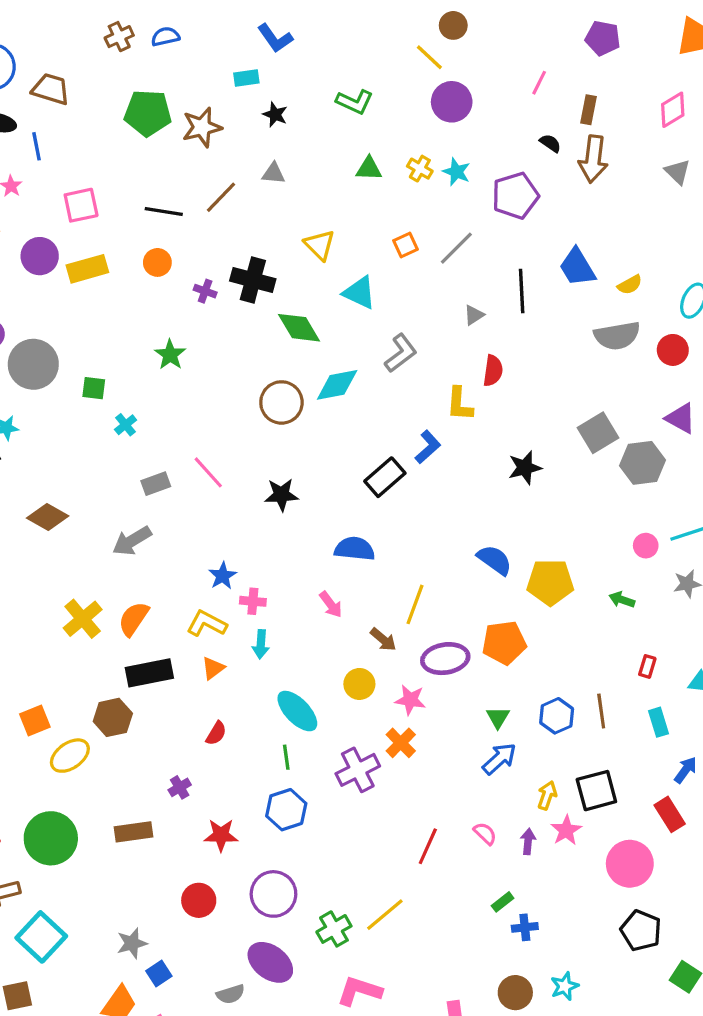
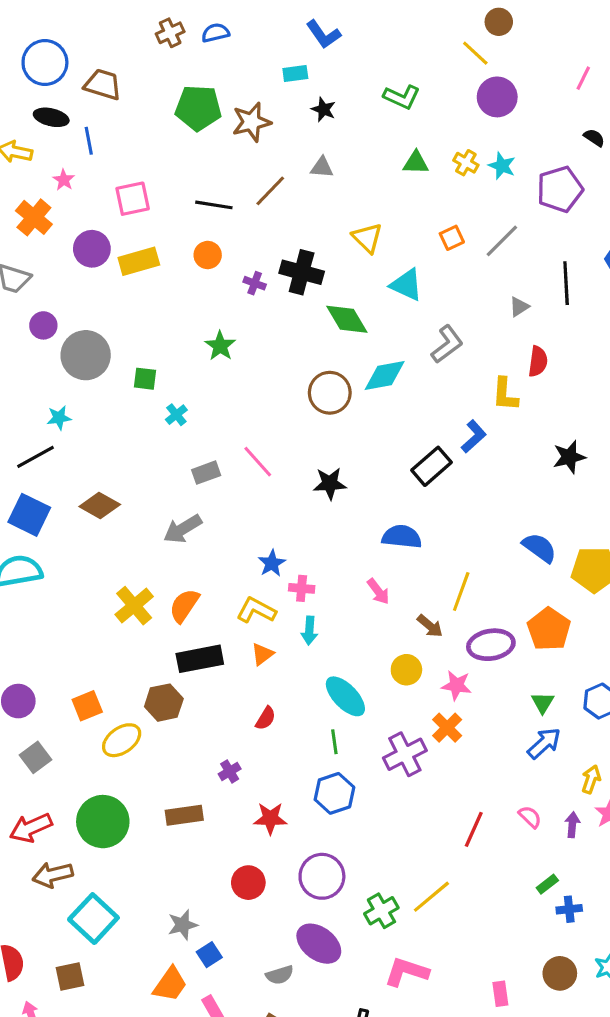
orange pentagon: (504, 643) -> (549, 629), turned -30

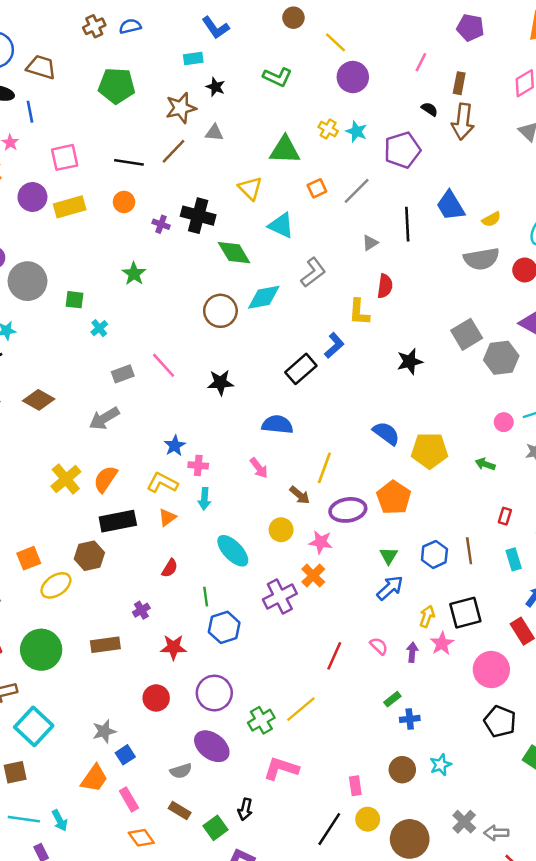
brown circle: (499, 22) -> (293, 18), moved
brown star: (251, 122) -> (181, 108), moved
green triangle: (416, 163) -> (285, 150), moved, size x1.5
green line: (334, 742) -> (206, 597), moved

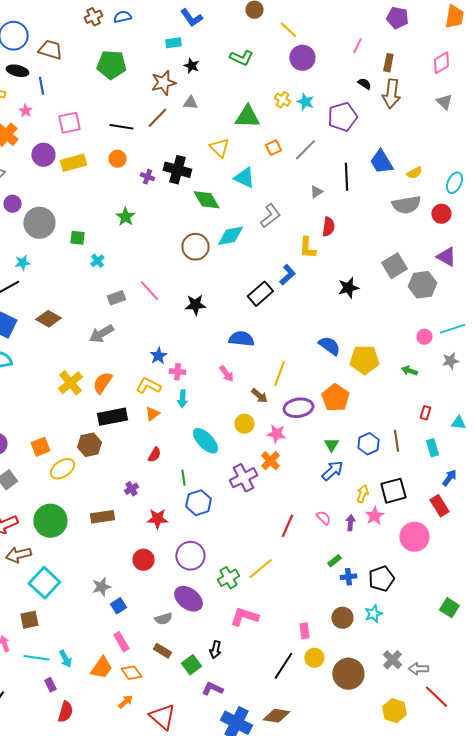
black pentagon: (500, 721) -> (381, 579), moved, turned 30
orange trapezoid: (94, 778) -> (101, 668), moved

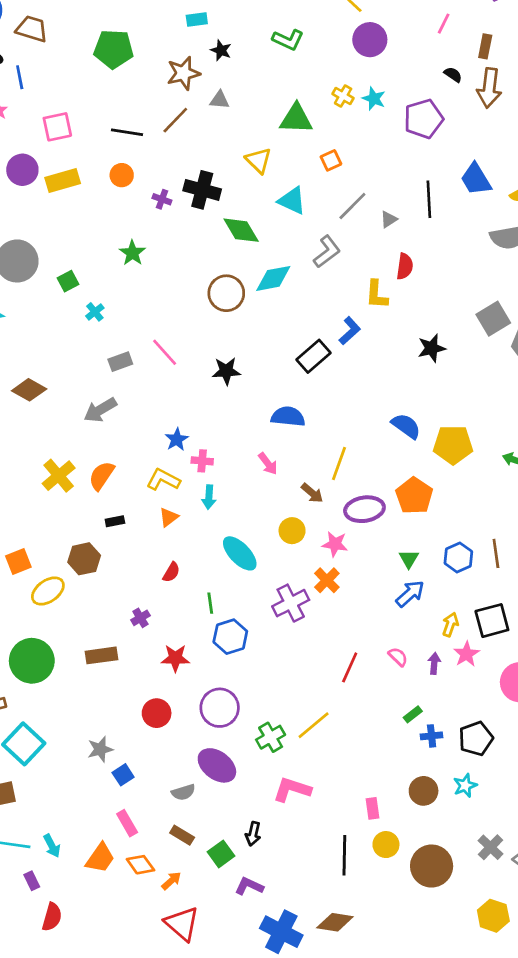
gray line: (305, 150) -> (352, 206), moved
green square: (77, 238) -> (68, 281), turned -35
black rectangle: (112, 417) -> (115, 521), size x0.5
black line: (283, 666) -> (344, 855), turned -32
orange arrow: (125, 702) -> (171, 881), moved

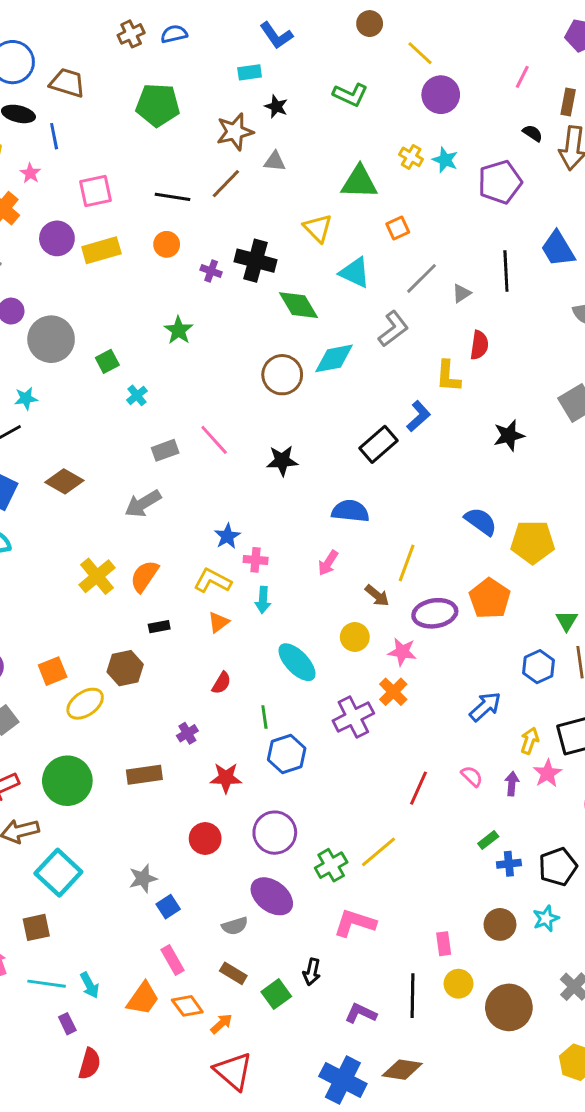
pink arrow: (268, 464) -> (328, 563), turned 70
green triangle: (409, 559) -> (567, 621), moved
purple L-shape: (249, 886) -> (361, 1013), moved

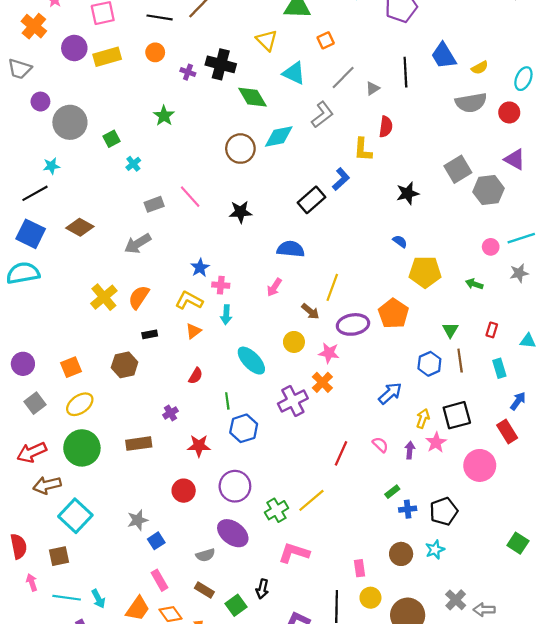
blue semicircle: (481, 521) -> (400, 241), moved, size x0.6
yellow ellipse: (85, 704) -> (80, 404), moved

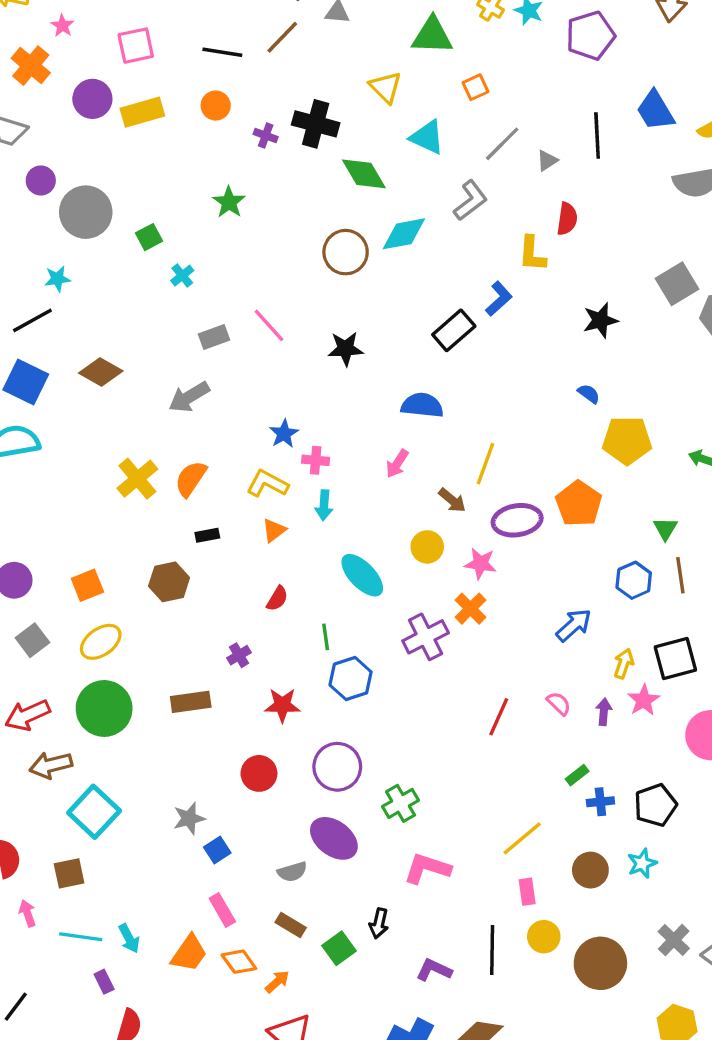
yellow line: (311, 500) -> (522, 838), moved

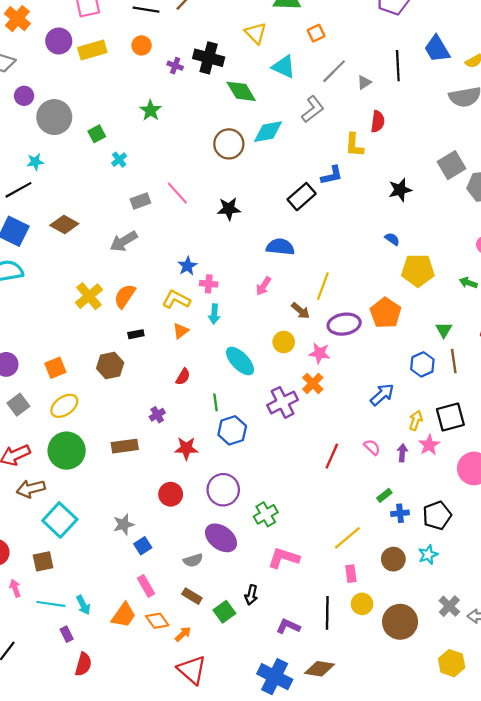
blue L-shape: (499, 299) -> (332, 175), turned 30

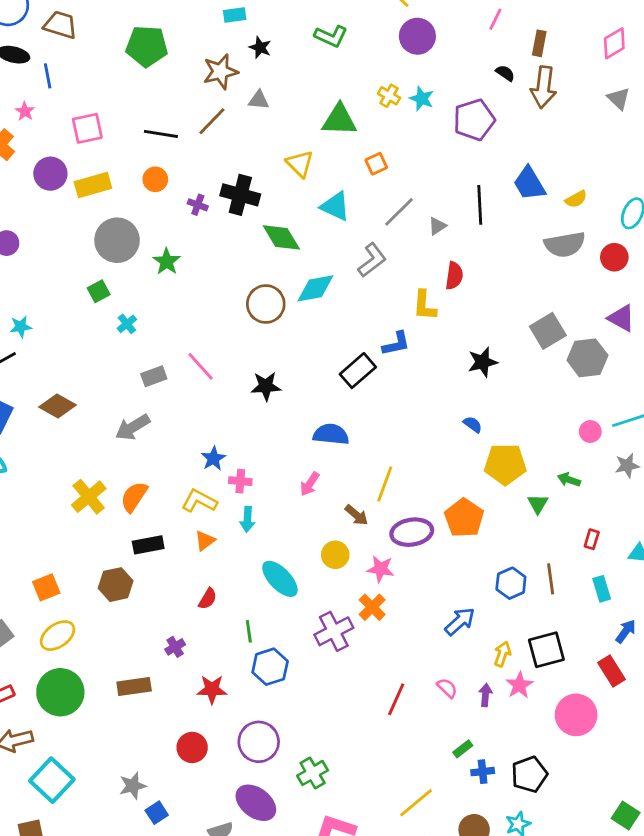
gray circle: (54, 117) -> (117, 240), moved
green triangle: (444, 330) -> (538, 504), moved
black rectangle: (136, 334) -> (148, 545), size x1.5

